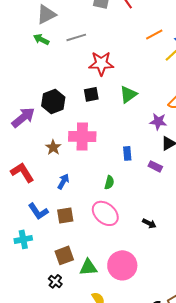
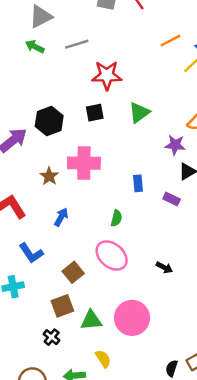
brown square: (65, 215) -> (73, 272), moved, turned -30

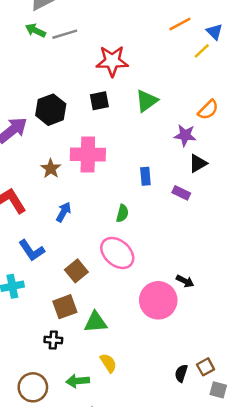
gray line: (77, 44) -> (65, 34), moved
black arrow: (164, 267) -> (185, 281), moved
pink circle: (132, 318) -> (158, 300), moved
black cross: (52, 337) -> (53, 340), turned -35

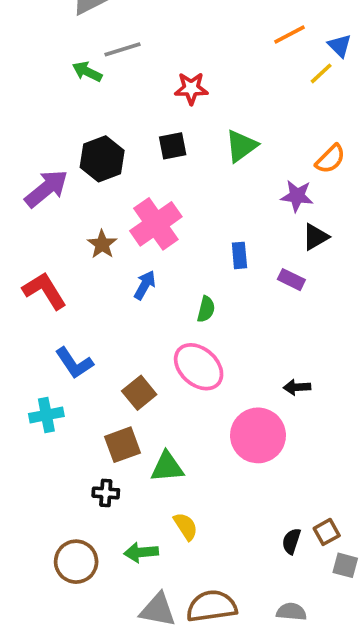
green arrow: (35, 30) -> (87, 72), moved
red star: (112, 61) -> (191, 88), size x0.7
pink cross: (88, 154) -> (156, 224), turned -36
blue arrow: (64, 212) -> (145, 285), moved
black arrow: (185, 281) -> (297, 387), moved, turned 150

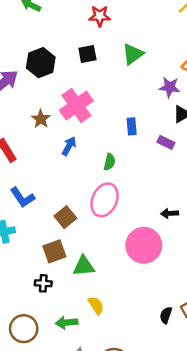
pink ellipse: (199, 367) -> (105, 200), turned 72

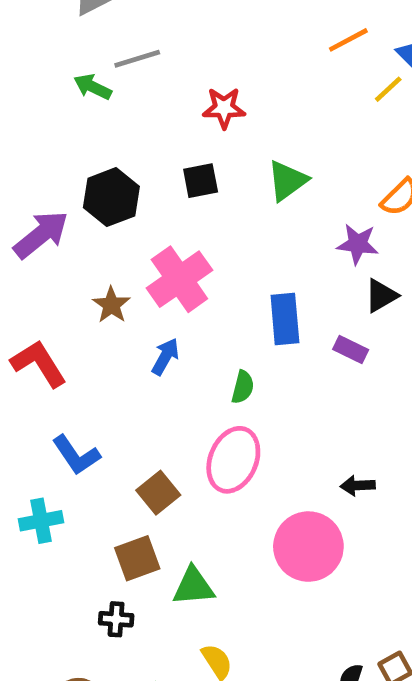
blue rectangle: (132, 126) -> (285, 319), size x1.5

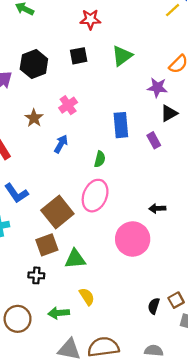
pink cross: (179, 279) -> (68, 105), size x0.6
purple rectangle: (351, 350) -> (154, 140), turned 35
brown square: (158, 493) -> (57, 212), size x1.5

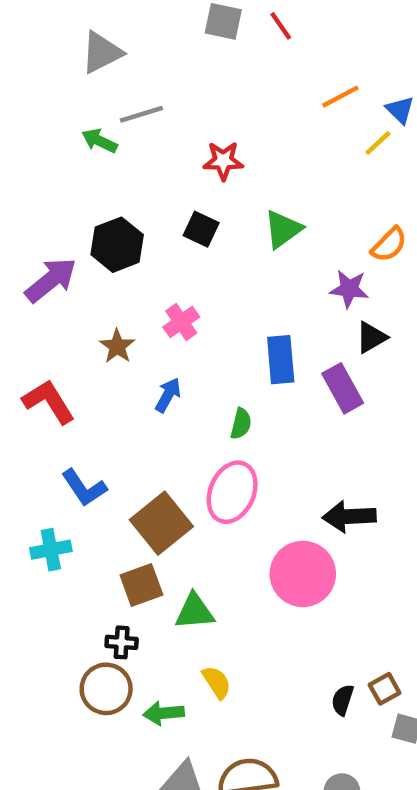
black square: (79, 56) -> (201, 229), turned 36
purple rectangle: (154, 140) -> (343, 388), size x1.5
black arrow: (157, 208) -> (349, 516), size x1.6
brown circle: (18, 319) -> (106, 689), moved

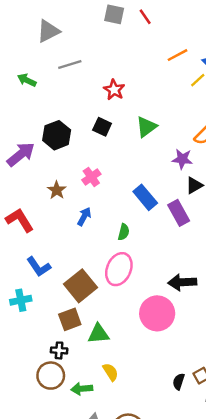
green arrow: (99, 141) -> (27, 80), moved
red star: (223, 161) -> (114, 90), turned 30
blue rectangle: (281, 360) -> (145, 197), turned -35

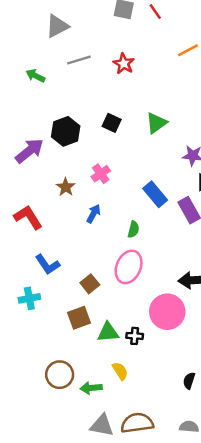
red star: (114, 90) -> (124, 64), moved
brown square: (81, 286) -> (90, 284), size x0.6
black cross: (59, 350) -> (135, 336), moved

